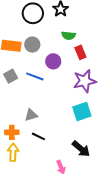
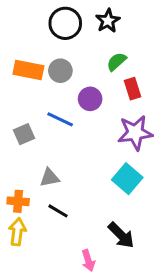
green semicircle: (69, 36) -> (117, 62), turned 128
gray square: (11, 76) -> (24, 134), moved
cyan square: (82, 111) -> (127, 179), turned -36

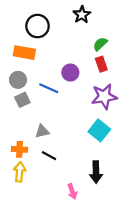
black circle: (65, 23) -> (38, 26), moved
green semicircle: (117, 62) -> (100, 44), moved
gray circle: (60, 71) -> (18, 80), moved
black arrow: (121, 235) -> (96, 172), turned 45

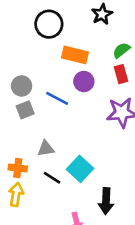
orange rectangle: (24, 53) -> (75, 55), moved
cyan square: (99, 130) -> (80, 169), moved

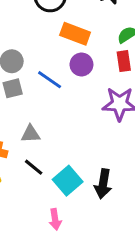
cyan square: (80, 169) -> (68, 181), moved
black arrow: (106, 201) -> (103, 184), moved

